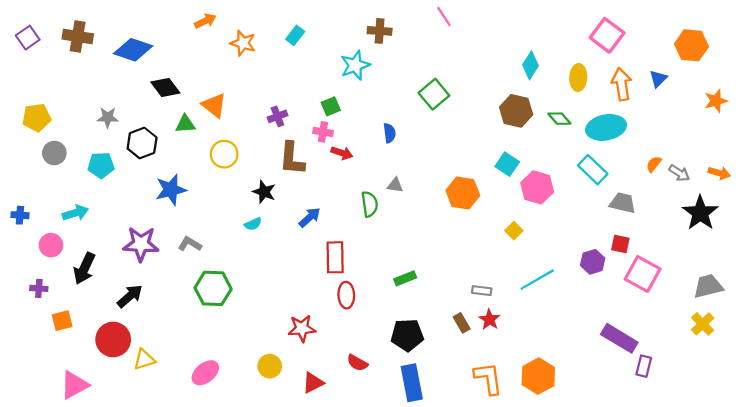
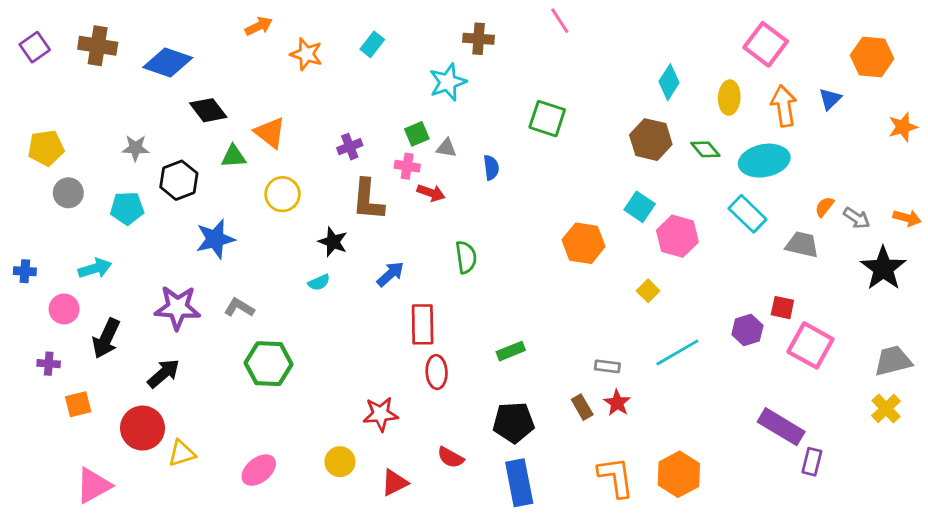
green square: (434, 94) -> (547, 119), turned -32
gray triangle: (395, 185) -> (446, 148), moved
gray trapezoid: (623, 203) -> (802, 245), moved

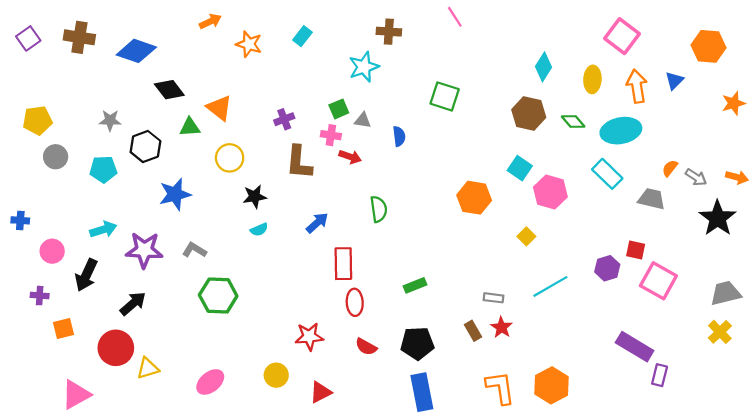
black star: (333, 242) -> (255, 197), moved, turned -30
cyan arrow: (95, 268) -> (103, 230), moved
red semicircle: (451, 457) -> (366, 347), moved

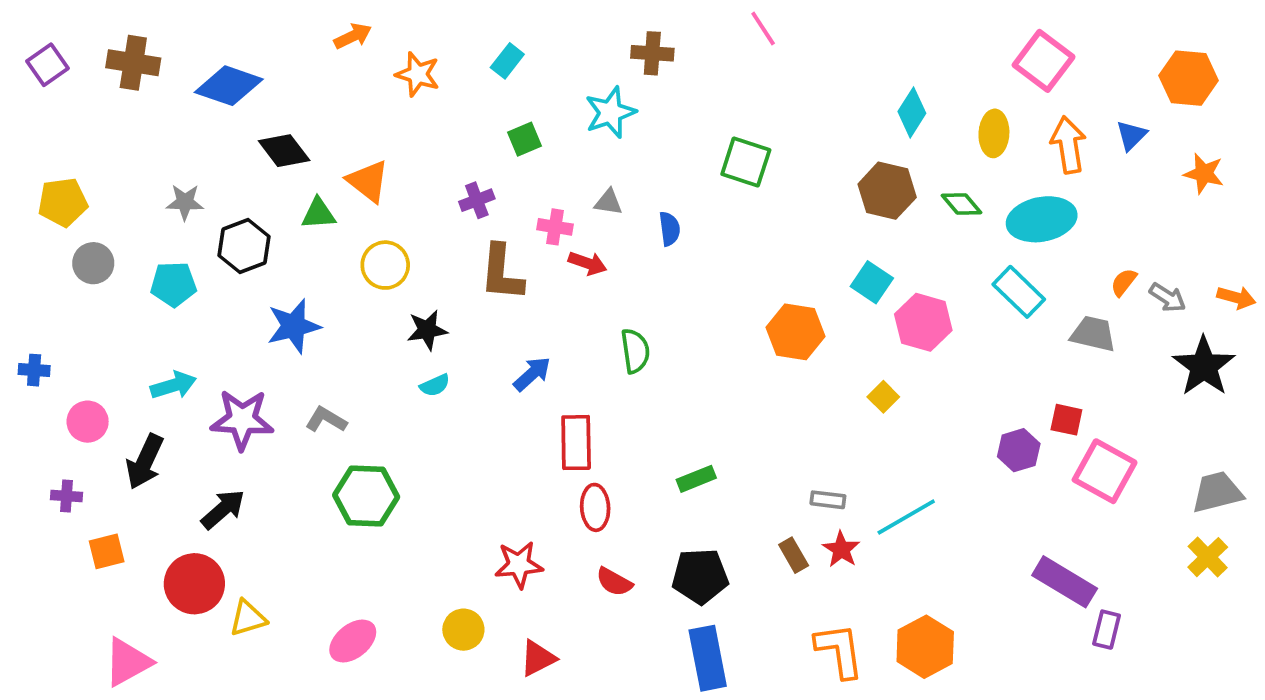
orange star: (734, 103) -> (1204, 173), moved, turned 30
green square: (339, 109) -> (525, 139), moved
cyan line: (550, 286) -> (906, 517), moved

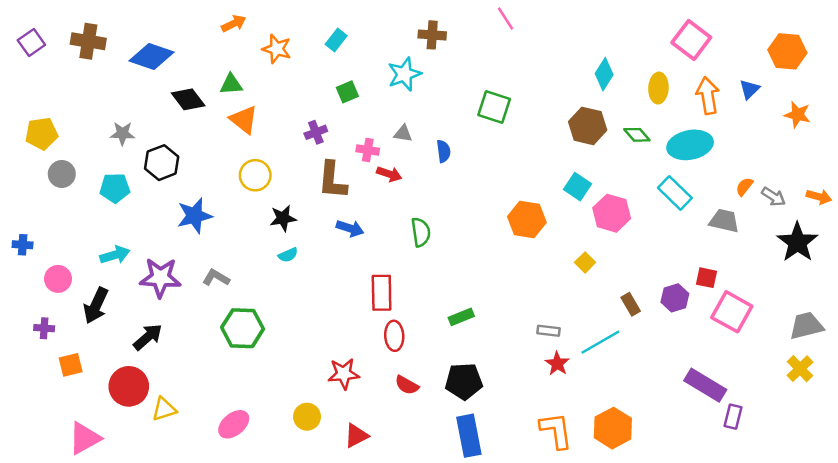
green triangle: (318, 214) -> (231, 84), moved
blue arrow: (532, 374) -> (350, 228), moved, turned 60
brown rectangle: (794, 555) -> (631, 304), moved

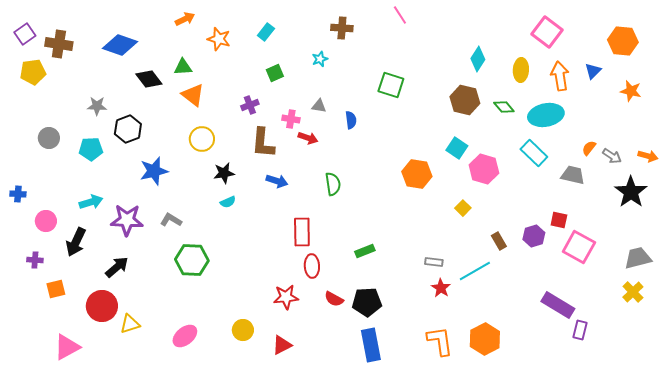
brown cross: (88, 41) -> (59, 44), moved
cyan star: (404, 74) -> (320, 59), size x0.6
yellow pentagon: (42, 134) -> (33, 72), moved
red star: (344, 374) -> (286, 297), moved
red semicircle: (407, 385) -> (334, 299), moved

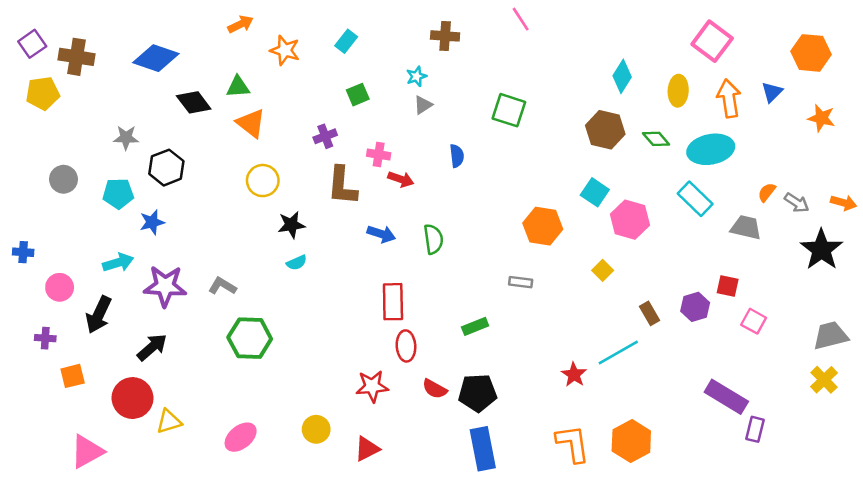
gray triangle: (319, 106) -> (423, 105), moved, turned -42
blue star: (154, 171) -> (152, 222), moved, size x0.7
blue arrow: (277, 181) -> (381, 234), moved
pink square: (579, 247) -> (754, 321), size x0.6
gray rectangle: (434, 262) -> (521, 282), moved

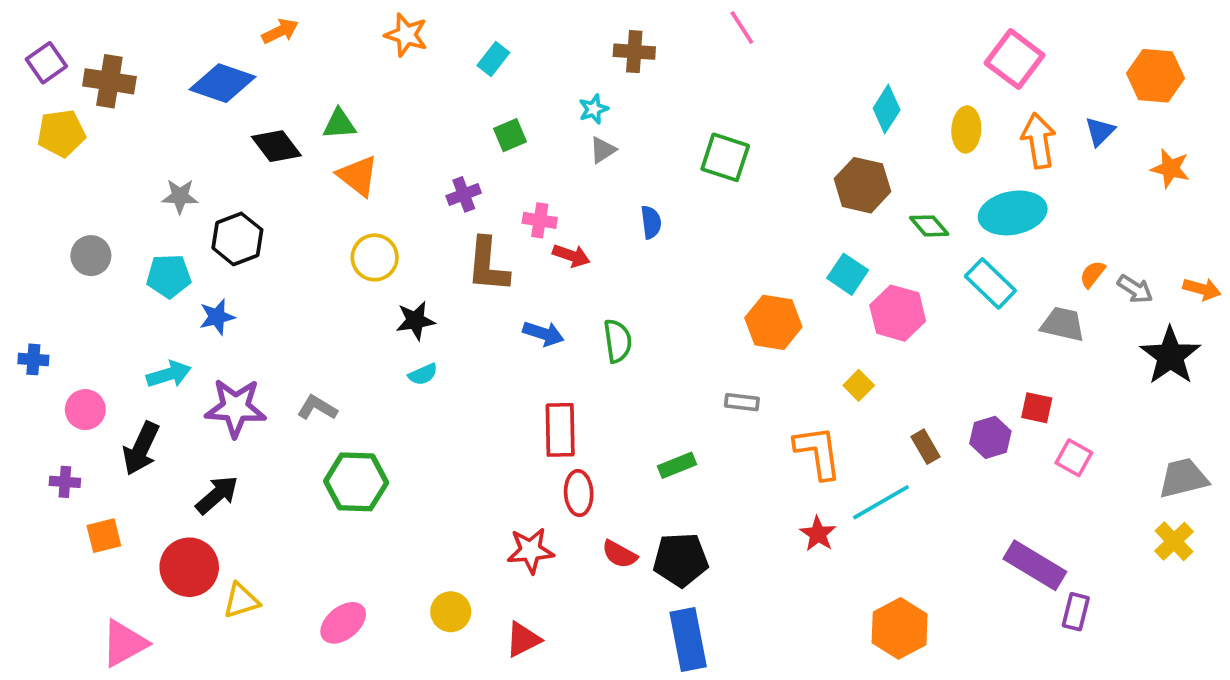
orange arrow: (241, 24) -> (280, 31), moved
orange star: (285, 50) -> (406, 35), moved
green diamond: (656, 139) -> (929, 226), moved
orange L-shape: (573, 444) -> (818, 452), moved

